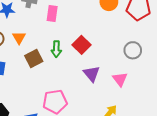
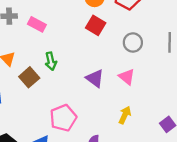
pink rectangle: (52, 14) -> (37, 24), turned -56
red square: (81, 45) -> (96, 25), moved

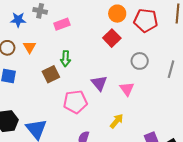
pink rectangle: (37, 24) -> (62, 24), turned -63
brown square: (29, 77) -> (51, 74), moved
pink pentagon: (63, 118) -> (75, 102), moved

